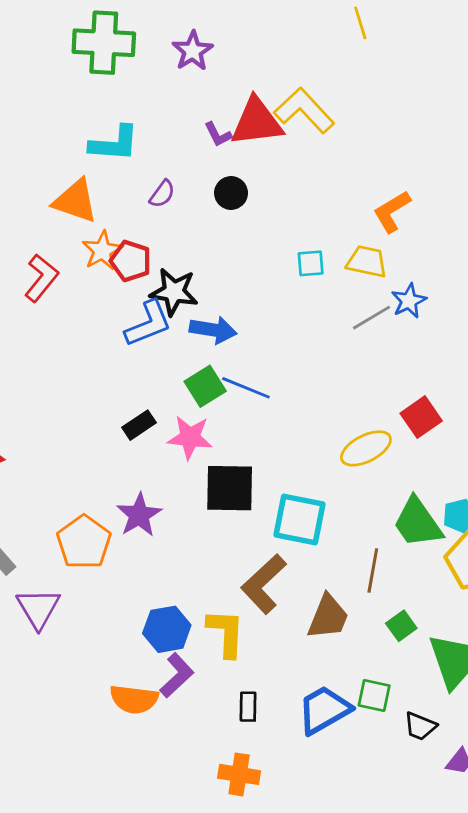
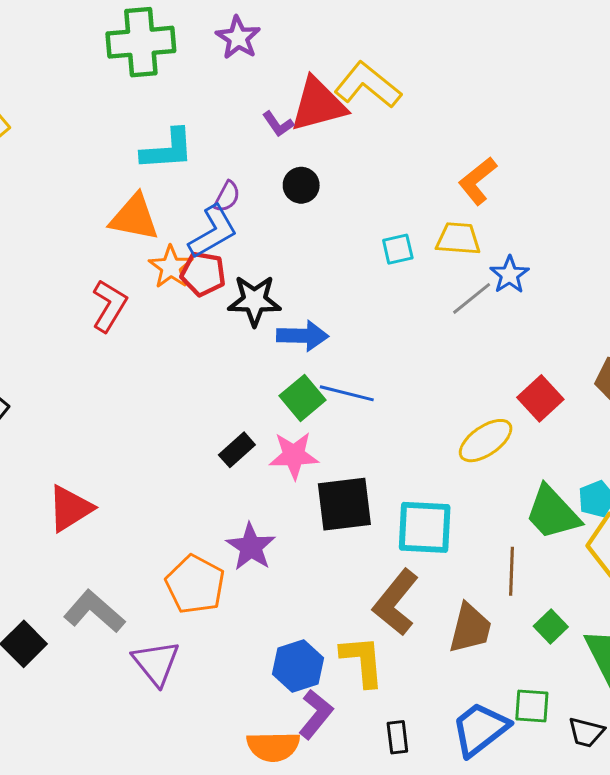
blue L-shape: (148, 324) -> (213, 232), moved

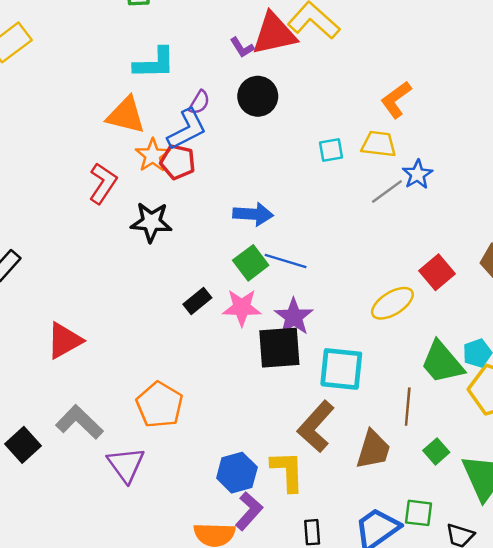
black circle: (301, 185) -> (258, 96), size x1.4
black star: (254, 301) -> (151, 222), moved
purple star: (251, 547) -> (294, 317), moved

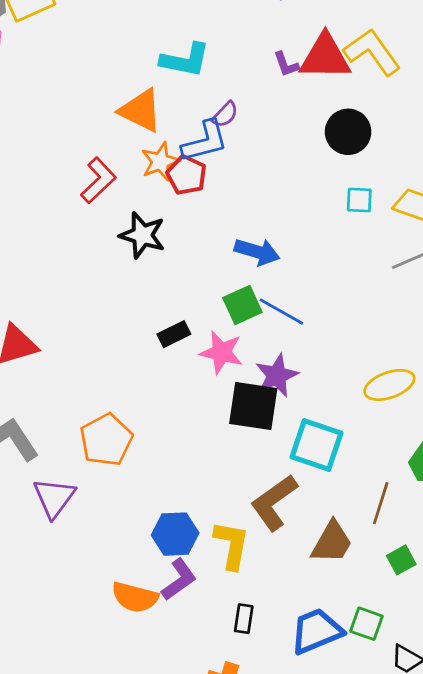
black circle: (258, 96) -> (348, 132), moved

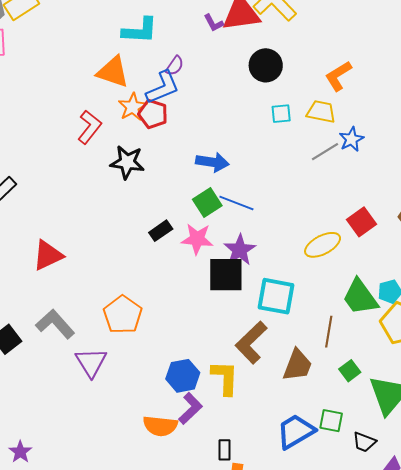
black rectangle: (244, 619) -> (224, 450), moved

